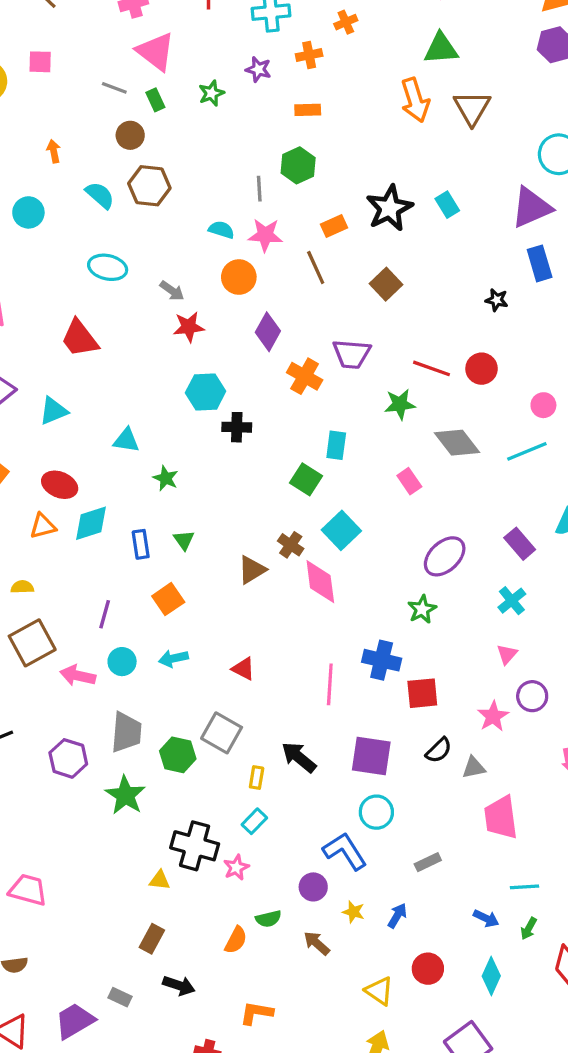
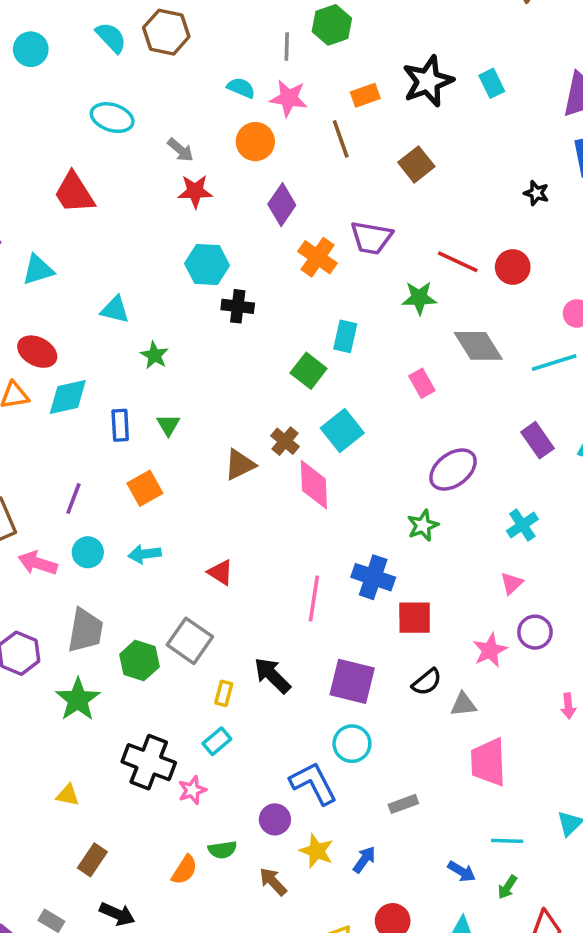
purple rectangle: (520, 544) -> (537, 440), moved
yellow triangle: (160, 880) -> (68, 795), moved
yellow star: (353, 912) -> (317, 851), size x1.4

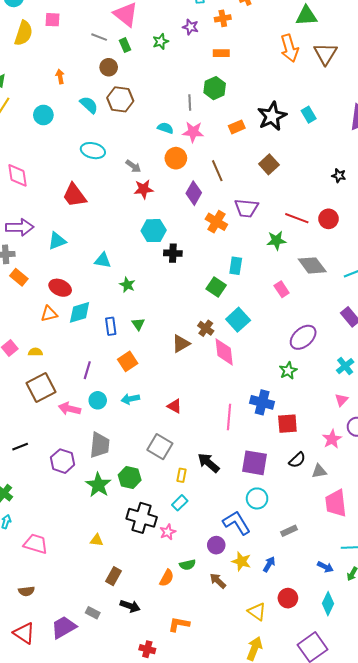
brown line: (341, 139) -> (217, 171), moved
green hexagon: (139, 661) -> (130, 477), moved

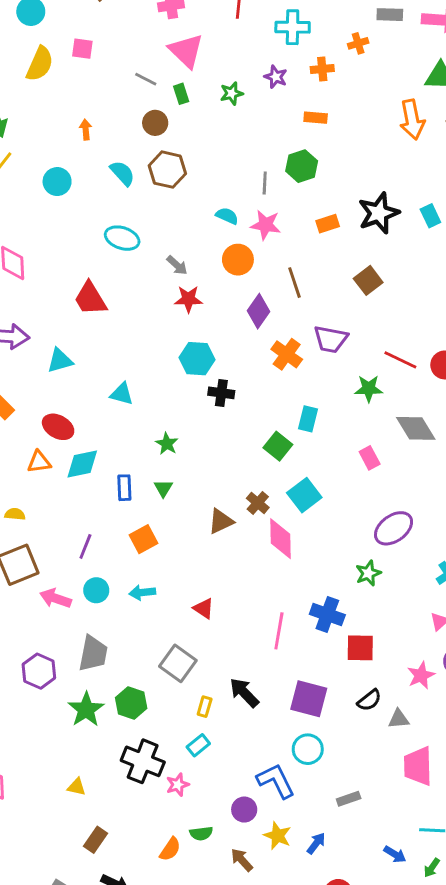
green star: (127, 285) -> (167, 444), moved

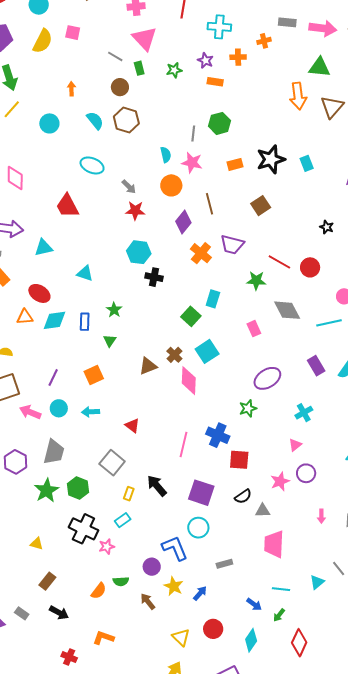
orange rectangle: (316, 118) -> (215, 82), moved
cyan semicircle: (227, 216) -> (166, 155), turned 49
blue rectangle: (124, 488) -> (85, 322), moved

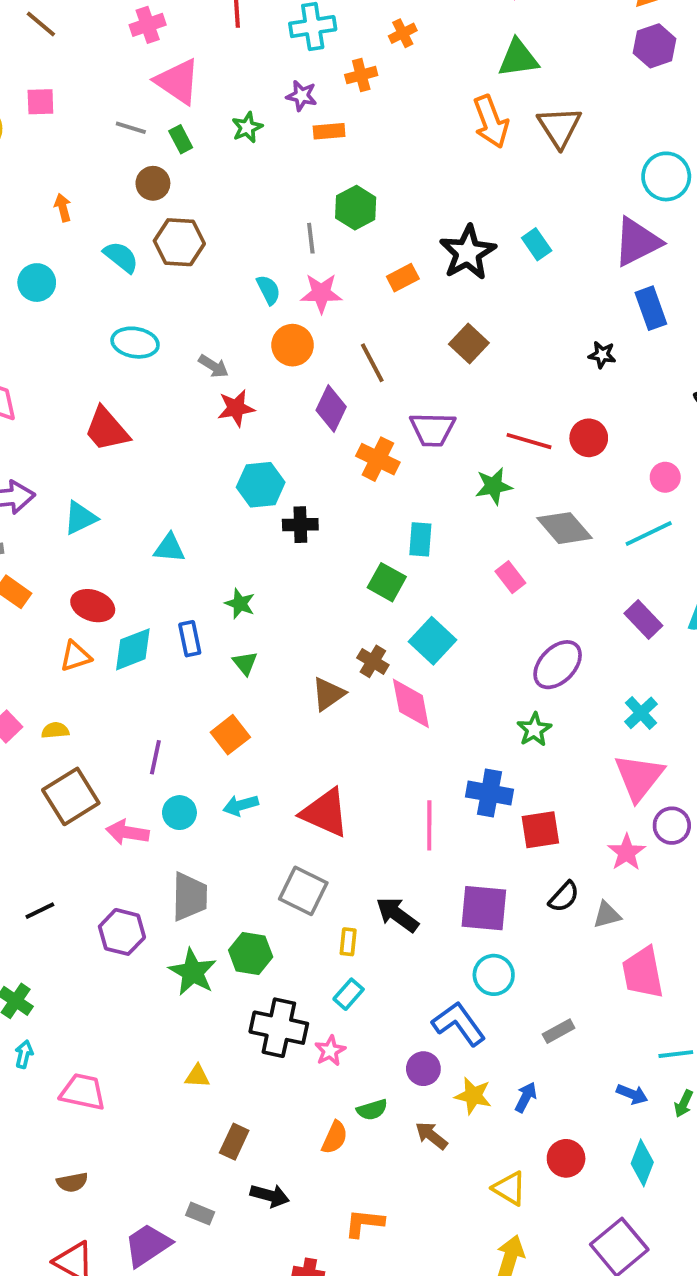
red triangle: (132, 426) -> (325, 813), size x1.8
pink triangle: (295, 445) -> (639, 777), size x2.0

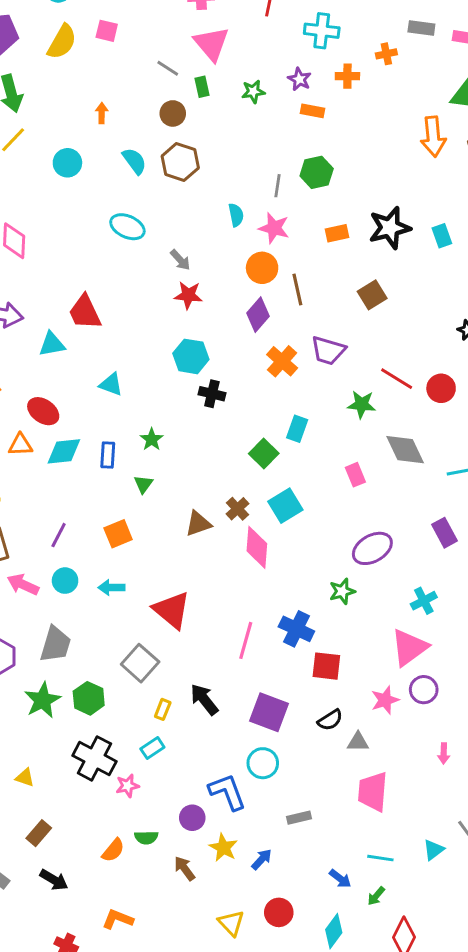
orange circle: (293, 345) -> (262, 268), moved
red trapezoid: (107, 429) -> (85, 312), moved

